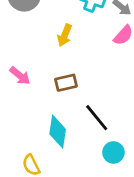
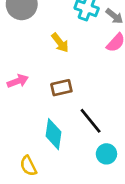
yellow arrow: (65, 35) -> (60, 43), turned -60
pink arrow: (20, 76) -> (18, 81), turned -60

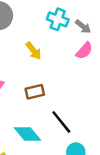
cyan diamond: (53, 134) -> (28, 134), turned -48

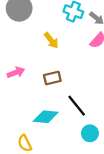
cyan diamond: (28, 134) -> (46, 117), turned -45

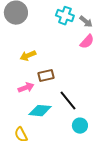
yellow arrow: (51, 40) -> (28, 56), moved, turned 105
pink arrow: (16, 72) -> (26, 88), moved

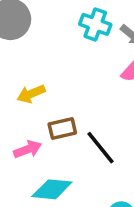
black line: (68, 101) -> (101, 148), moved

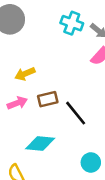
pink arrow: (28, 149) -> (17, 103), moved

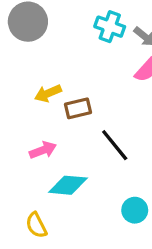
brown rectangle: (48, 99) -> (78, 108), moved
pink arrow: (17, 103) -> (43, 150), moved

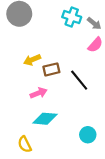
black line: (115, 145) -> (79, 80), moved
pink arrow: (43, 150) -> (39, 93), moved

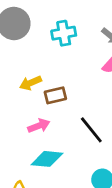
cyan cross: (72, 17) -> (64, 33), moved, turned -30
black line: (79, 80) -> (91, 130), moved

